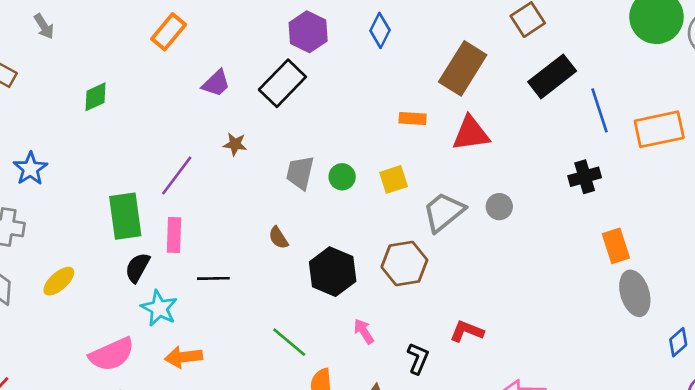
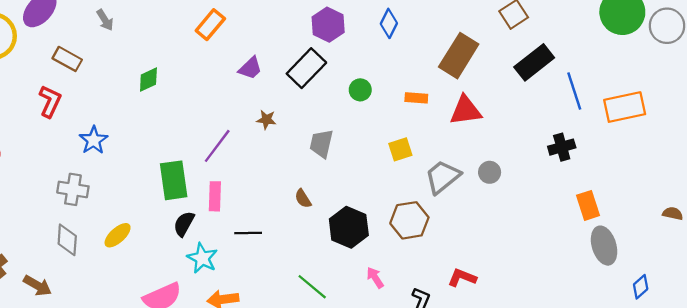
green circle: (342, 177) -> (360, 90), moved

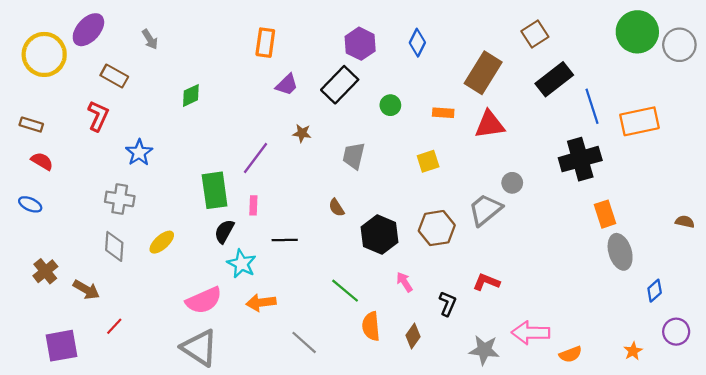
orange rectangle: (210, 25) -> (265, 43), moved, turned -32
black cross: (562, 147) -> (580, 159), size x1.6
gray trapezoid: (443, 177) -> (485, 210), moved
pink rectangle: (215, 196) -> (253, 205), size x0.7

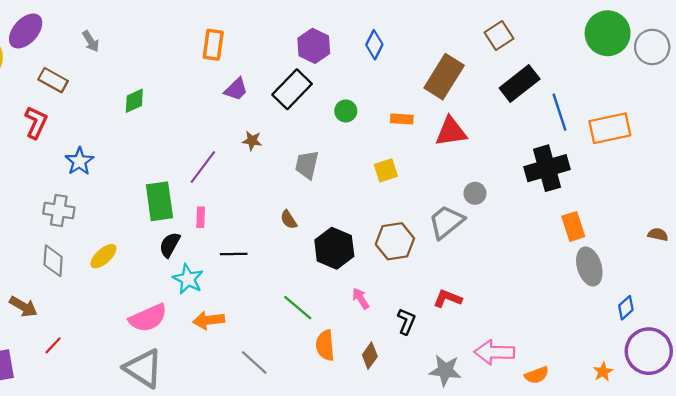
purple circle: (676, 332) -> (649, 351), size x1.6

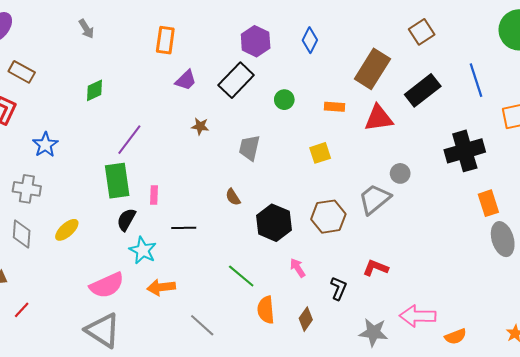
gray arrow: (91, 41) -> (86, 29), moved
black rectangle: (520, 84) -> (423, 90), moved
blue line: (560, 112) -> (476, 80), moved
purple line: (203, 167) -> (129, 140), moved

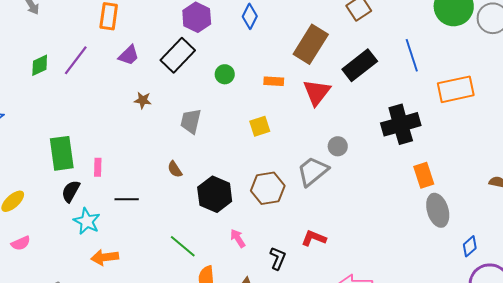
red triangle: (379, 118) -> (317, 92), turned -44
purple line: (129, 140) -> (76, 60), moved
pink semicircle: (107, 285) -> (21, 243), moved, size x0.6

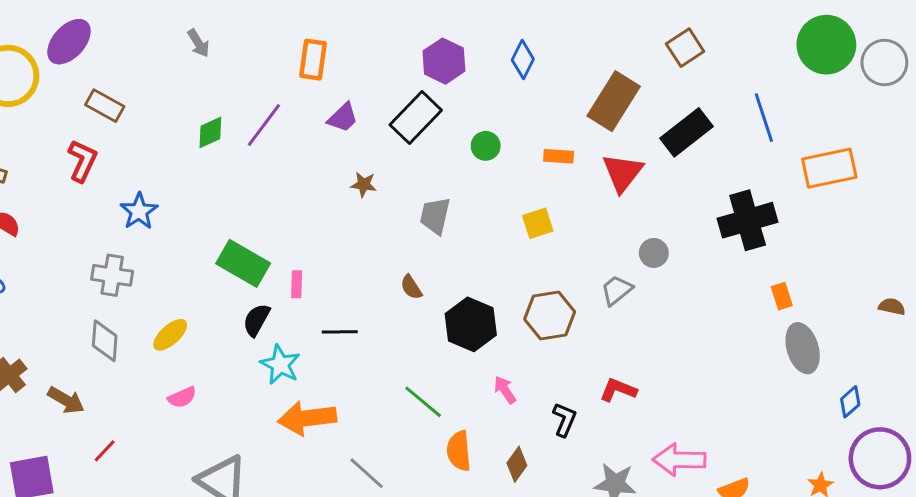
green rectangle: (62, 153) -> (243, 263), turned -52
gray trapezoid: (313, 171) -> (617, 290), size x0.7
orange rectangle: (424, 175) -> (782, 296), size x0.7
orange arrow: (105, 257) -> (307, 418), size x1.4

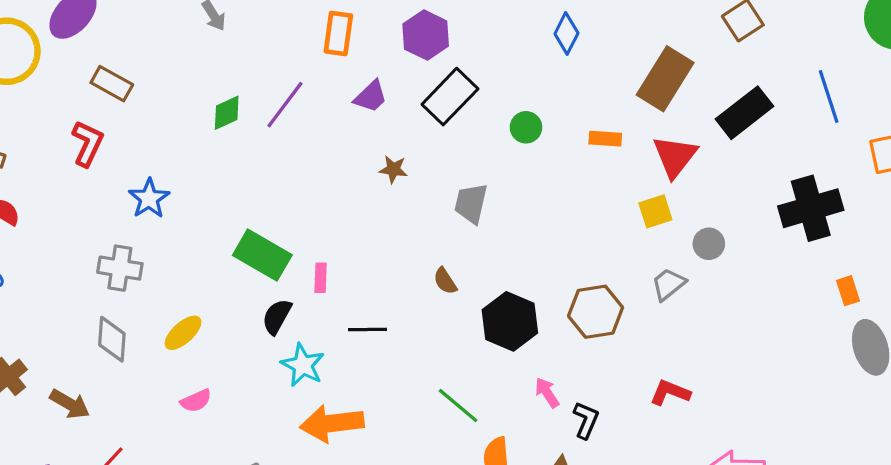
purple hexagon: (444, 61) -> (426, 35), moved
yellow square: (538, 223) -> (655, 211), moved
black L-shape: (564, 420) -> (586, 420), moved

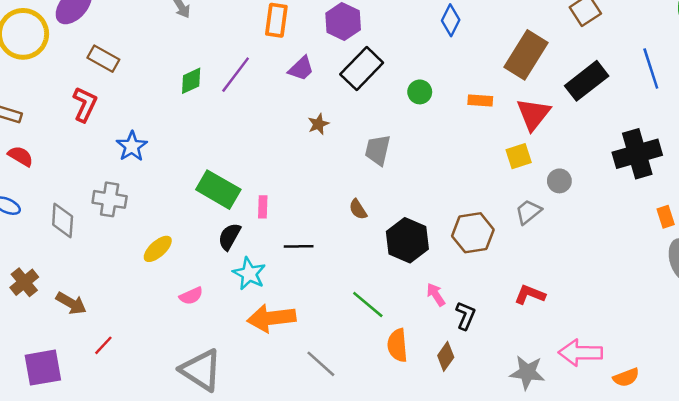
brown star: (393, 169) -> (318, 124), turned -30
gray diamond: (112, 339) -> (63, 220), moved
pink semicircle: (196, 401) -> (191, 296), moved

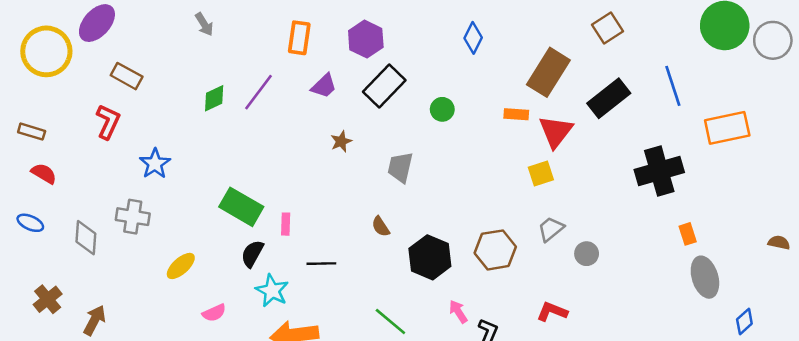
orange rectangle: (480, 101) -> (516, 114), moved
gray circle: (559, 181) -> (587, 254), moved
brown arrow: (71, 303) -> (94, 320), turned -92

